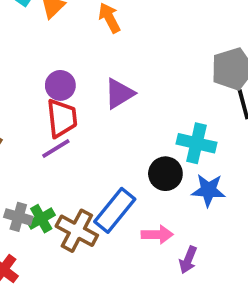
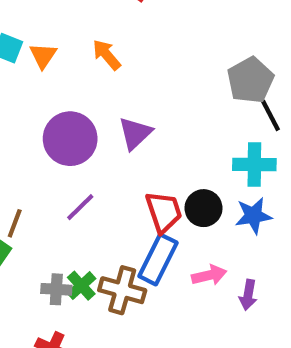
purple circle: (60, 85) -> (70, 139), size x1.6
red trapezoid: (62, 118) -> (164, 212), moved
cyan cross: (196, 143) -> (254, 165), moved

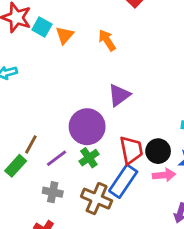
purple circle: (70, 139) -> (87, 127), moved
purple line: (80, 207) -> (56, 158), moved
pink arrow: (209, 275) -> (164, 175), moved
green cross: (81, 286) -> (89, 158), moved

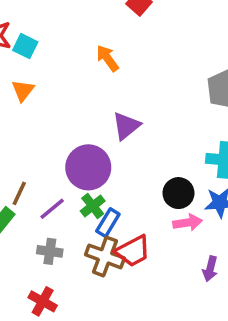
orange triangle: (65, 35) -> (23, 90), moved
red trapezoid: (131, 150) -> (133, 251), moved, turned 76
blue rectangle: (123, 181) -> (108, 223), moved, size x0.7

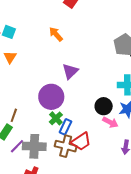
purple line: (52, 209) -> (17, 146), moved
pink arrow: (188, 223) -> (110, 122), turned 42
gray cross: (50, 251) -> (34, 146), size x1.6

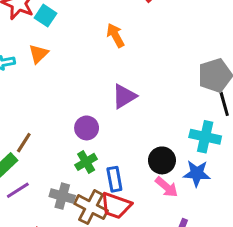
purple circle: (51, 97) -> (87, 128), size x0.6
blue rectangle: (65, 127) -> (114, 179), moved, turned -49
red trapezoid: (81, 141) -> (116, 206), turned 40
gray cross: (34, 146) -> (62, 196), moved, size x0.7

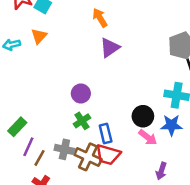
purple triangle: (124, 96) -> (110, 48), moved
brown line: (24, 143) -> (39, 158), moved
purple line: (18, 190) -> (28, 147), turned -30

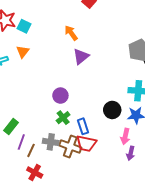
pink arrow: (148, 137) -> (125, 136), moved, turned 70

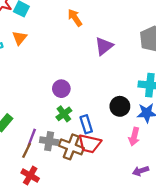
purple triangle: (81, 56) -> (104, 46), moved
purple line: (21, 142) -> (32, 137), moved
purple arrow: (131, 153) -> (141, 171), moved, turned 56

